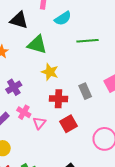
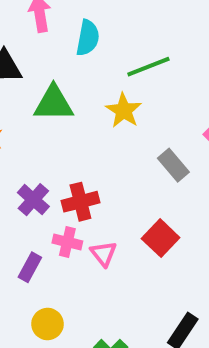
cyan semicircle: (63, 18) -> (88, 38), turned -30
yellow star: (50, 72) -> (124, 111), moved, turned 30
red cross: (59, 99) -> (80, 202), moved

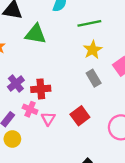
yellow star: (124, 111) -> (93, 50), moved
yellow circle: (47, 324) -> (12, 139), moved

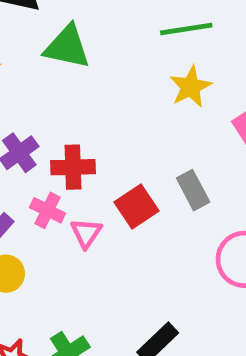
gray rectangle: (94, 78) -> (193, 190), moved
red square: (80, 116) -> (137, 206), moved

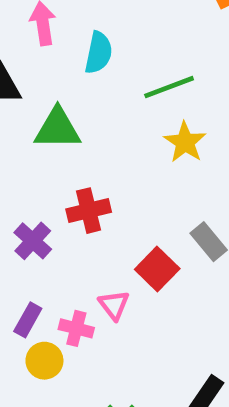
red cross: (73, 167) -> (89, 211), moved
pink cross: (48, 210) -> (76, 328), moved

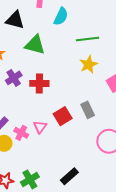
purple cross: (33, 241) -> (14, 78), moved

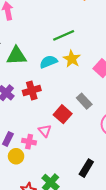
cyan semicircle: (61, 16) -> (48, 62), moved, turned -120

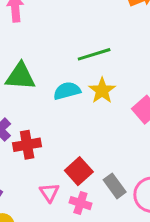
red cross: (32, 90) -> (27, 145), moved
gray rectangle: (84, 101) -> (115, 186), moved
pink cross: (29, 142) -> (80, 203), moved

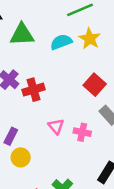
red square: (79, 171) -> (95, 85), moved

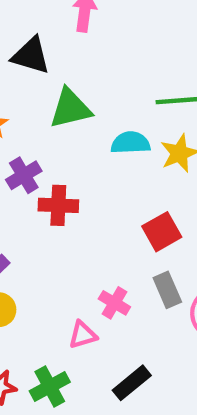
green triangle: (22, 35) -> (70, 108), turned -30
pink triangle: (56, 126) -> (83, 335), moved, turned 35

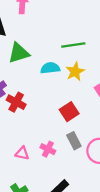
red cross: (58, 205) -> (16, 102), turned 30
pink triangle: (83, 335) -> (22, 153), moved, turned 32

